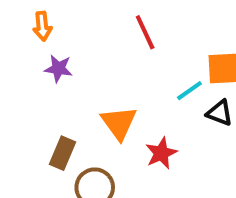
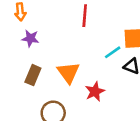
red line: (145, 32) -> (85, 16), turned 30
brown rectangle: (62, 153) -> (33, 75), moved

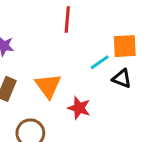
red star: (95, 92) -> (79, 108), turned -30

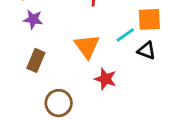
orange triangle: (48, 86) -> (87, 46), moved

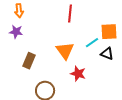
purple star: (33, 19) -> (16, 32), moved

